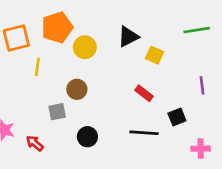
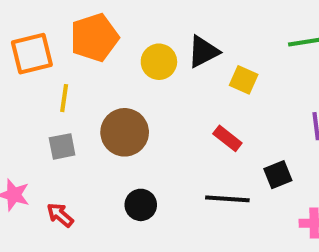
yellow circle: (85, 47) -> (159, 62), moved
brown circle: (77, 89) -> (125, 132), size x1.5
gray square: (57, 112) -> (62, 146), moved

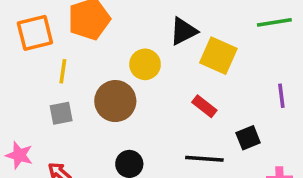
yellow circle: (159, 62) -> (145, 64), moved
yellow square: (244, 80) -> (218, 56), size x1.5

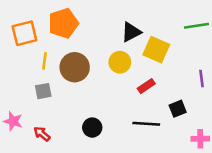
yellow circle: (145, 64) -> (120, 62), moved
brown circle: (115, 101) -> (75, 67), moved
red rectangle: (204, 106) -> (146, 86), turned -72

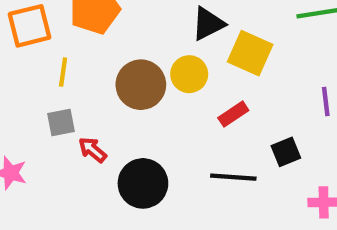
brown circle: (75, 67) -> (141, 85), moved
black circle: (92, 128) -> (143, 183), size x1.5
red arrow: (42, 134) -> (93, 150), moved

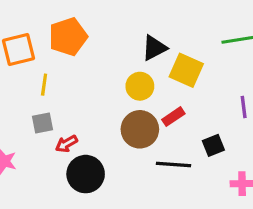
brown circle: (141, 85) -> (140, 129), moved
red arrow: (93, 150) -> (66, 144), turned -70
black circle: (143, 183) -> (86, 174), moved

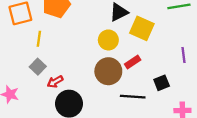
gray square: (42, 123) -> (38, 67), turned -35

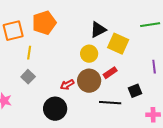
red arrow: (55, 82) -> (67, 85), moved

